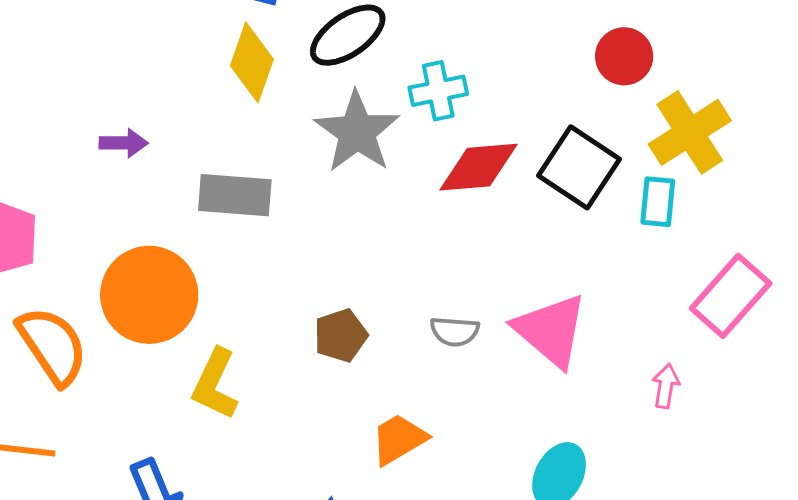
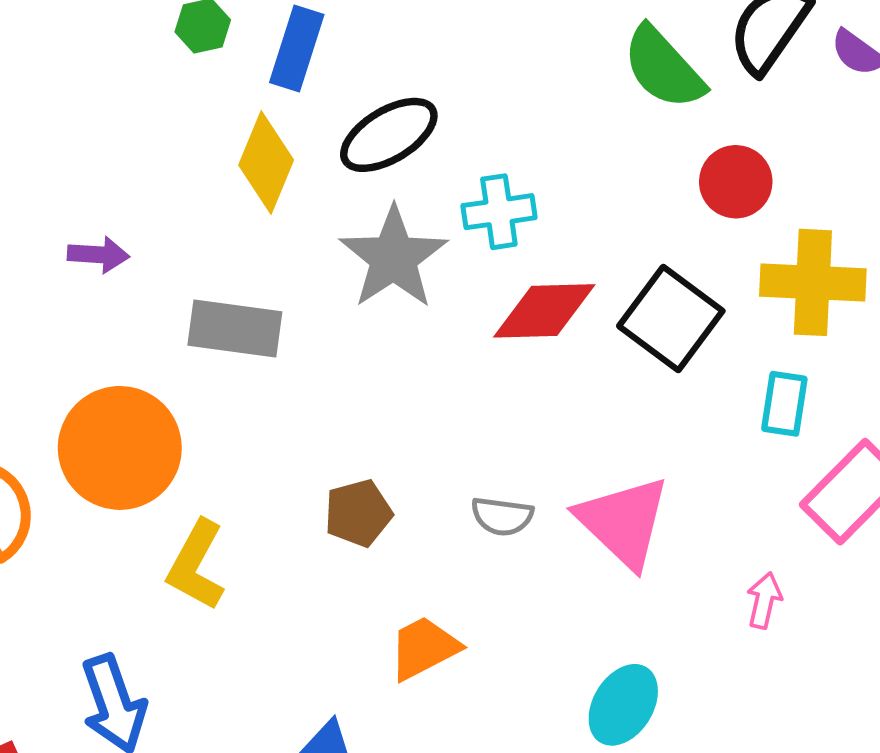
yellow cross: (690, 132) -> (813, 282), turned 32
cyan rectangle: (658, 202) -> (784, 404), moved

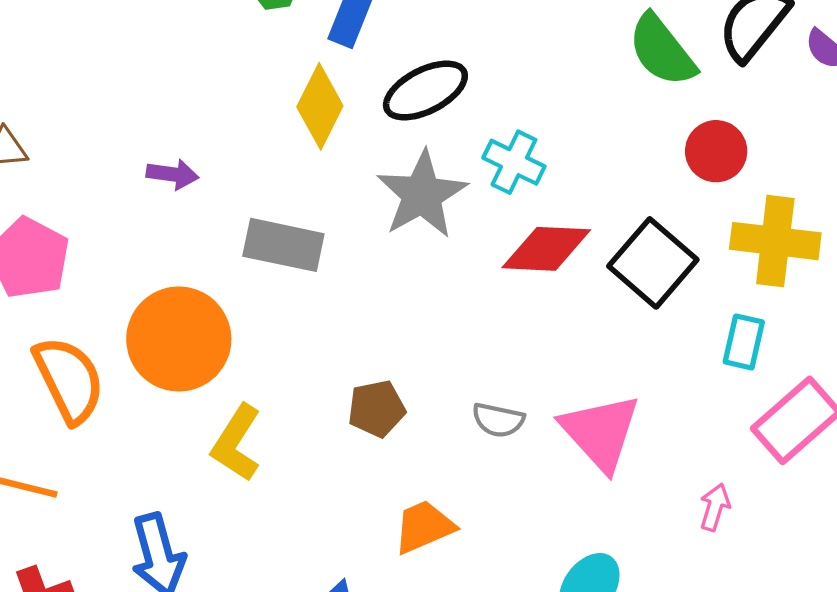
cyan cross: (499, 212) -> (514, 162), turned 30

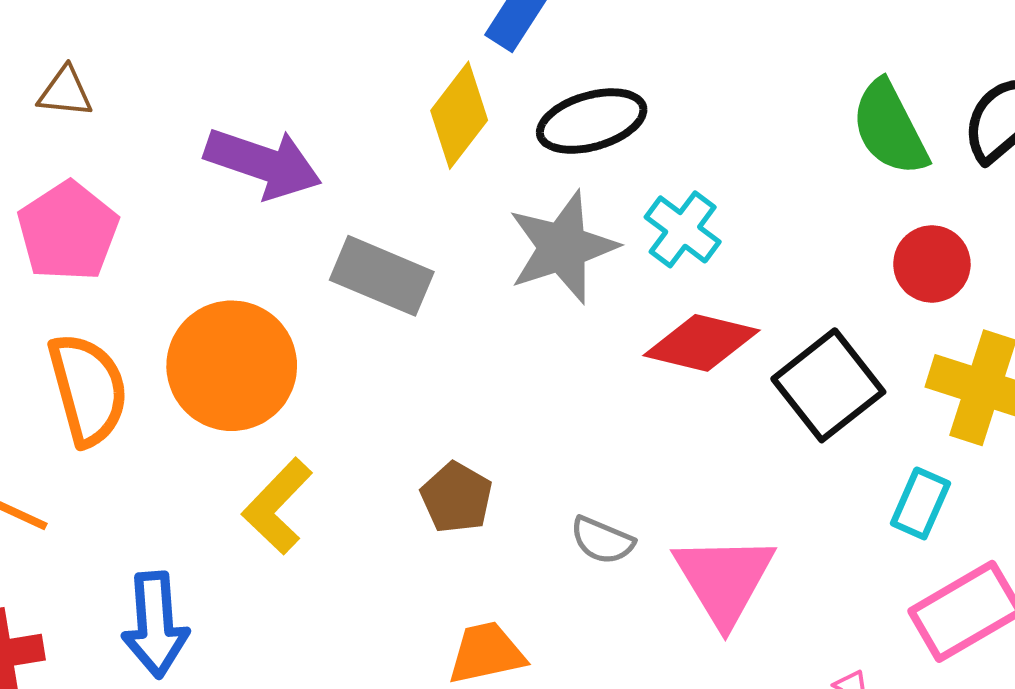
purple arrow: (172, 174) -> (263, 163), size x1.8
brown pentagon: (377, 409) -> (457, 498), turned 30

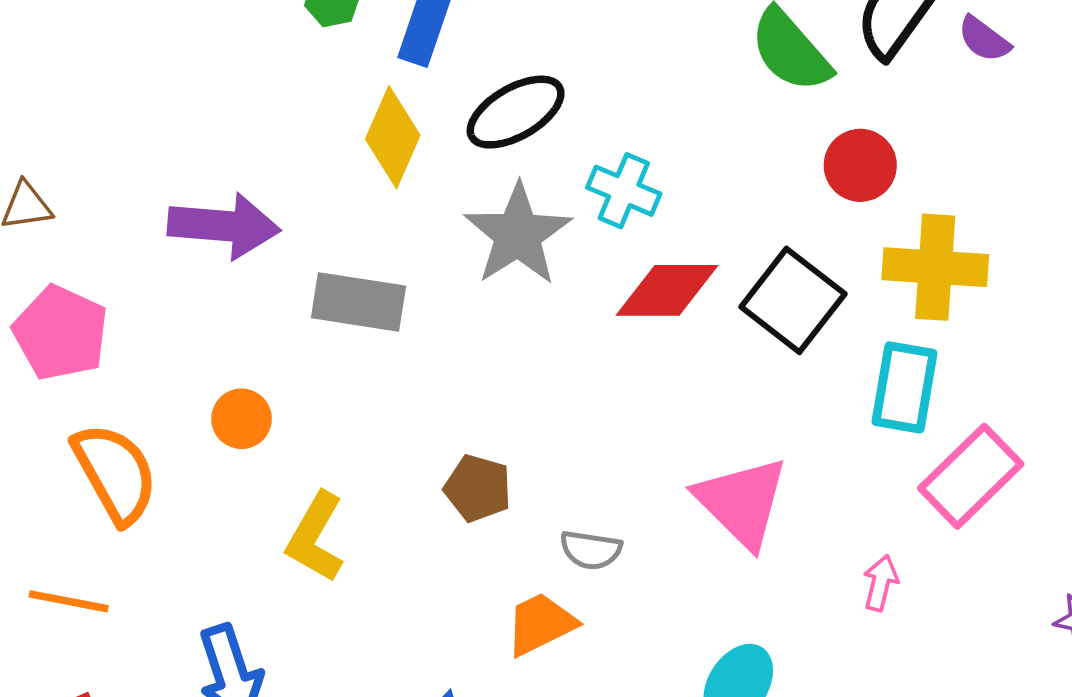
orange circle: (232, 366) -> (242, 419), size x0.5
cyan rectangle: (920, 503) -> (904, 387), size x1.4
gray semicircle: (602, 540) -> (591, 550), moved

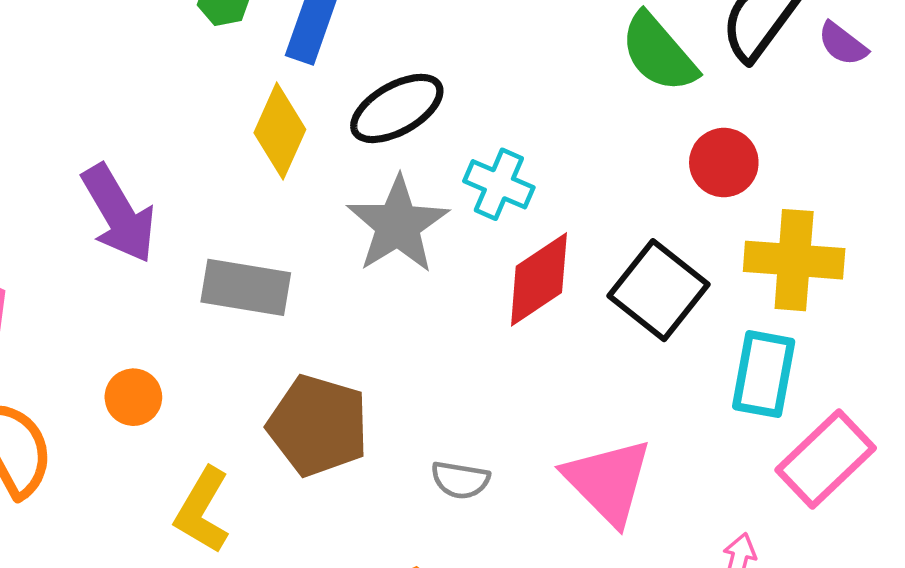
purple arrow: (224, 226) -> (119, 214), turned 54
red diamond: (667, 290) -> (539, 279), turned -34
brown pentagon: (478, 488) -> (318, 425), moved, size x1.6
gray semicircle: (591, 550) -> (460, 480), moved

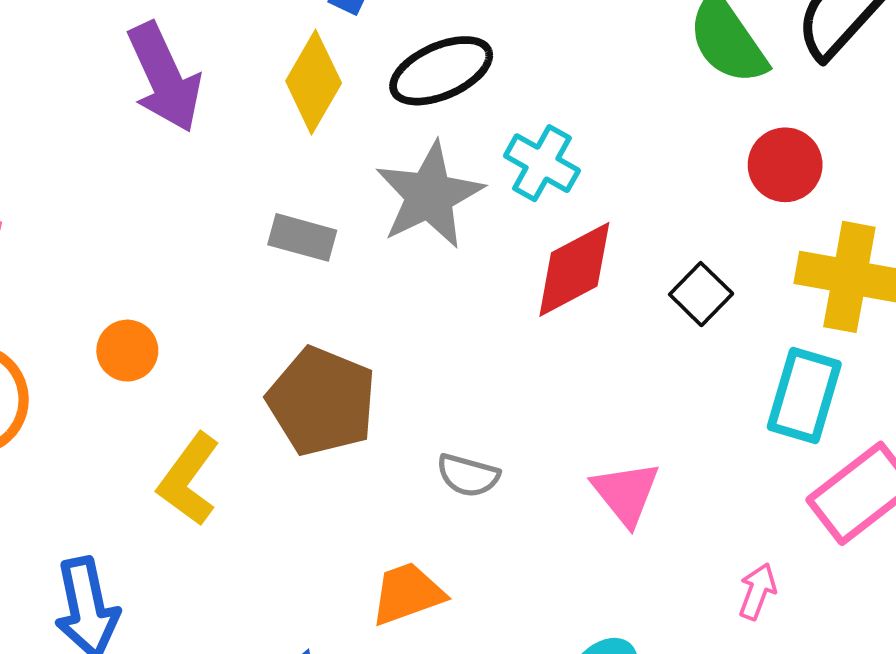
purple arrow: (119, 214) -> (164, 77), moved
gray rectangle: (246, 287) -> (302, 237), moved, size x0.7
black square: (659, 290) -> (701, 294), size x0.6
pink triangle: (608, 481) -> (626, 493), size x0.7

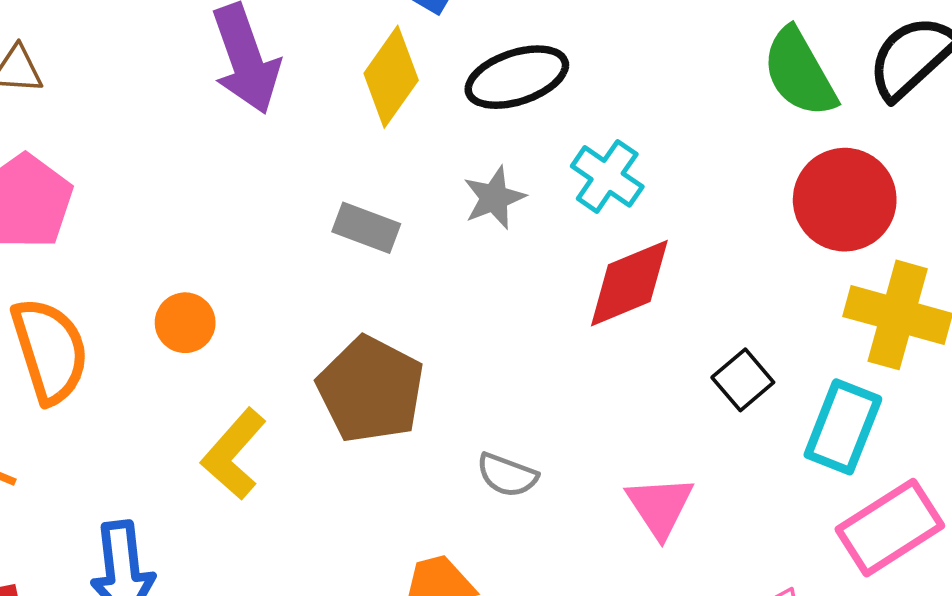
red circle: (785, 165) -> (845, 200), size x1.4
gray star: (429, 195) -> (494, 198), size x0.6
black square: (701, 294) -> (743, 380), moved

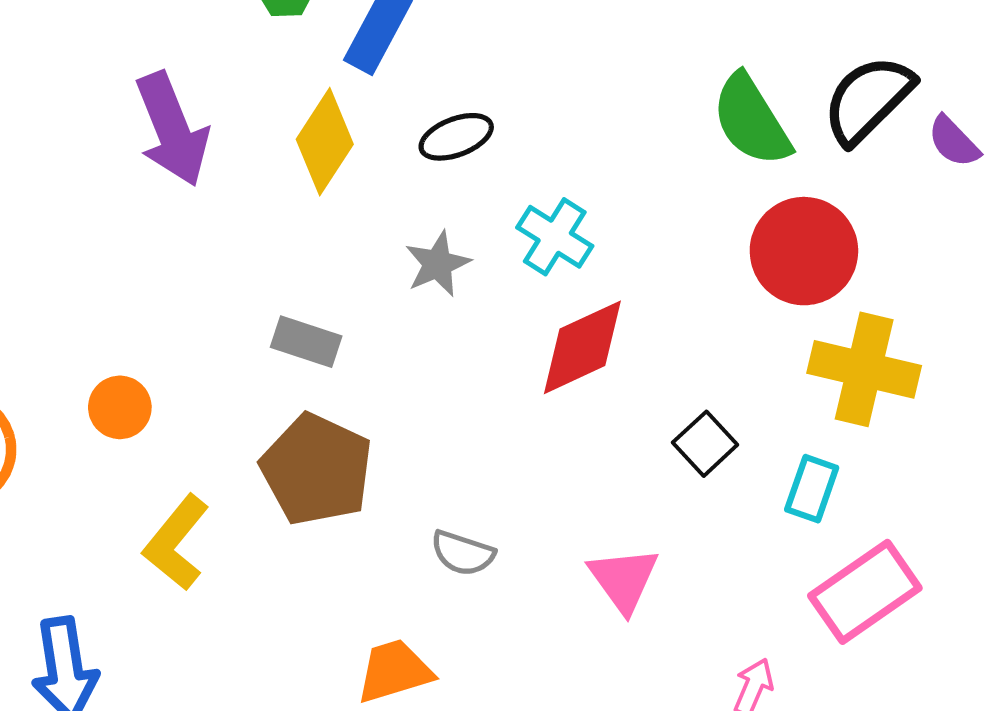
black ellipse: (517, 77) -> (456, 137), size x0.7
gray rectangle: (366, 228) -> (306, 342), moved
cyan rectangle: (843, 427) -> (812, 489), size x0.7

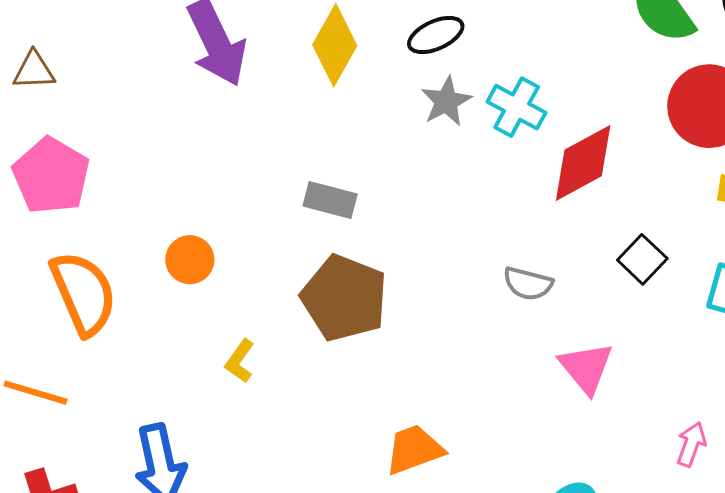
gray star: (438, 264) -> (446, 101), moved
red diamond: (582, 347) -> (583, 163), moved
yellow L-shape: (176, 543) -> (240, 361), size x0.6
gray semicircle: (463, 553) -> (528, 284), moved

